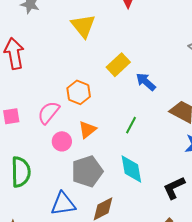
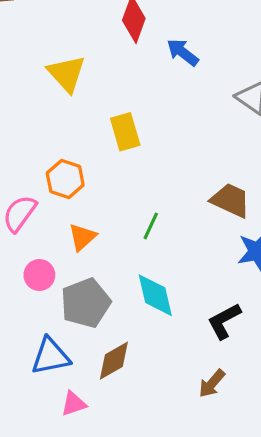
yellow rectangle: (118, 65) -> (125, 132), turned -60
blue arrow: (146, 82) -> (183, 52), moved
pink circle: (62, 141) -> (39, 275), moved

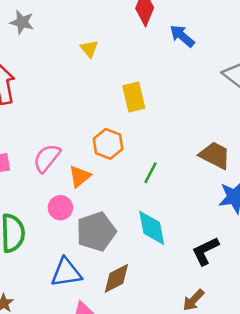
yellow triangle: (67, 74) -> (89, 49), size x0.6
orange hexagon: (65, 179) -> (108, 144), moved
orange triangle: (82, 237) -> (80, 176), moved

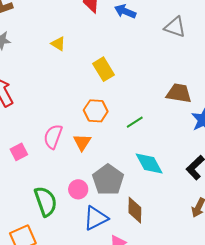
green line: (151, 173) -> (135, 122), turned 48
pink circle: (60, 208) -> (78, 189), moved
brown diamond: (116, 278) -> (135, 210), turned -44

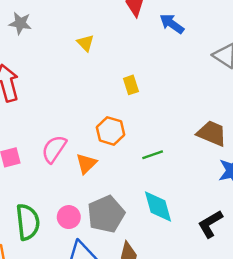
yellow rectangle: (104, 69) -> (131, 85), size x0.7

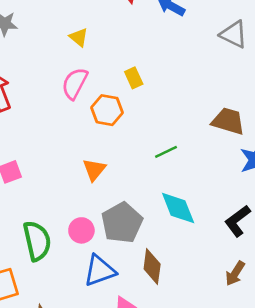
orange hexagon: (110, 131) -> (107, 110), moved
pink semicircle: (54, 149) -> (75, 83), moved

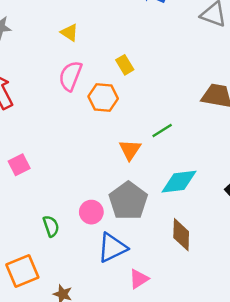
orange triangle: (94, 170) -> (130, 150), moved
cyan diamond: (178, 208) -> (179, 182), turned -69
green semicircle: (37, 241) -> (51, 226), size x0.6
brown diamond: (152, 267) -> (181, 235), moved

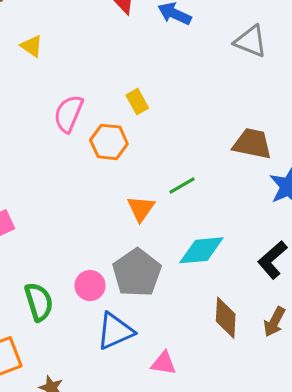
yellow triangle: (70, 33) -> (32, 46), moved
green semicircle: (51, 226) -> (39, 302), size x1.4
brown diamond: (181, 235) -> (226, 318), moved
pink triangle: (139, 279) -> (164, 363), moved, turned 40

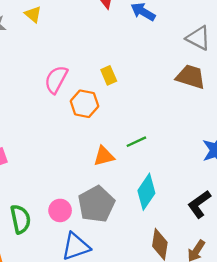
yellow triangle: (32, 46) -> (33, 14), moved
brown trapezoid: (252, 144) -> (191, 77), moved
orange triangle: (141, 209) -> (104, 156), turned 35
cyan diamond: (201, 250) -> (146, 192), turned -56

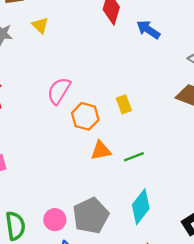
yellow rectangle: (109, 75) -> (124, 104), moved
orange triangle: (104, 156) -> (101, 150), moved

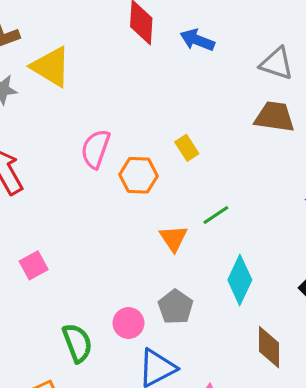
yellow triangle: (40, 25) -> (51, 67), size x1.8
orange triangle: (101, 150) -> (173, 238), moved, turned -40
gray pentagon: (91, 216) -> (175, 307), size x0.7

